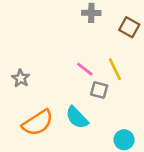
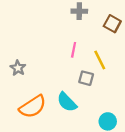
pink line: (85, 69) -> (74, 50), moved, turned 63

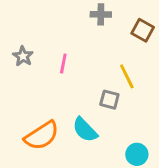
pink line: (74, 50) -> (63, 63), moved
gray star: (18, 68) -> (23, 56), moved

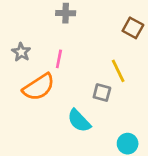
gray cross: (101, 14) -> (66, 13), moved
orange semicircle: (42, 136) -> (39, 87), moved

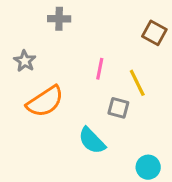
gray cross: (66, 13) -> (59, 19), moved
pink line: (59, 59) -> (100, 69), moved

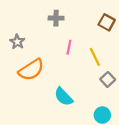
gray cross: (59, 19) -> (56, 18), moved
gray square: (118, 108) -> (108, 79), moved, turned 32

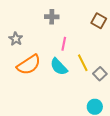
yellow line: (95, 57) -> (83, 63), moved
cyan semicircle: (64, 97) -> (59, 67), moved

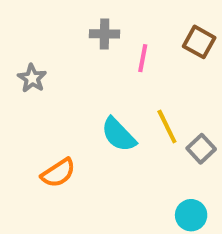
pink line: (64, 44) -> (143, 58), moved
orange semicircle: (29, 65) -> (58, 173), moved, size x0.7

